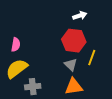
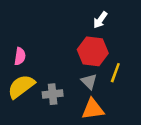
white arrow: (80, 16) -> (100, 20), turned 144
gray cross: (33, 87) -> (53, 94), moved

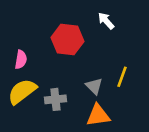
white arrow: (100, 20) -> (106, 21), turned 102
red hexagon: (93, 51) -> (67, 40), moved

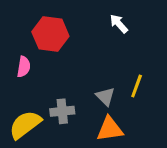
red hexagon: (67, 40) -> (50, 34), moved
yellow semicircle: (22, 91) -> (25, 125), moved

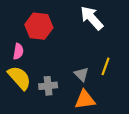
white arrow: (119, 24) -> (92, 18), size x1.6
yellow semicircle: (25, 125) -> (19, 78), moved, turned 85

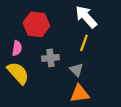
yellow line: (106, 66) -> (84, 43), moved
gray cross: (48, 86) -> (50, 58), moved

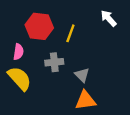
white arrow: (86, 17) -> (109, 18), moved, size x0.7
yellow line: (84, 43) -> (70, 33), moved

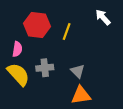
gray cross: (54, 62) -> (45, 68), moved

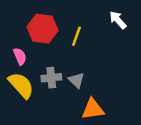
pink semicircle: (17, 49) -> (20, 56), turned -32
gray triangle: (78, 71) -> (76, 80), moved

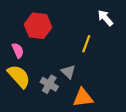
yellow line: (76, 36) -> (86, 44), moved
gray cross: (51, 78) -> (49, 84), moved, turned 36

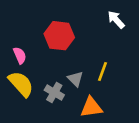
red hexagon: (38, 26) -> (59, 36), moved
yellow line: (86, 44) -> (102, 72), moved

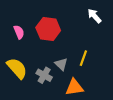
pink semicircle: (20, 55) -> (19, 32), moved

